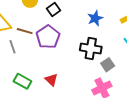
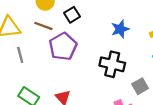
brown line: (25, 31) -> (43, 26), moved
gray square: (108, 65) -> (140, 86), moved

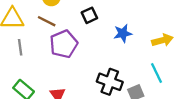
black square: (72, 15) -> (89, 15), moved
black cross: (112, 64) -> (110, 82), moved

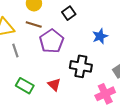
blue star: (123, 33) -> (100, 36), moved
black cross: (110, 82) -> (81, 66), moved

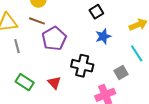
black square: (69, 13) -> (96, 12), moved

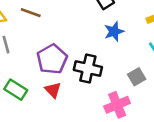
purple pentagon: (54, 39) -> (52, 59), moved

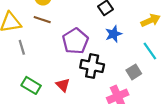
purple pentagon: (52, 59) -> (75, 41), moved

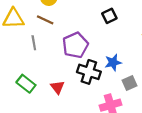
blue star: (114, 34) -> (113, 62), moved
gray line: (22, 47) -> (34, 43), moved

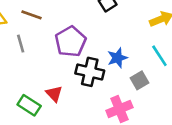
green rectangle: (26, 84) -> (29, 105), moved

